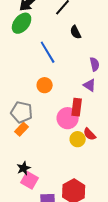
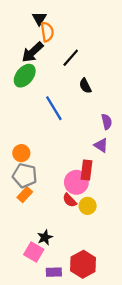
orange circle: (45, 85) -> (21, 153), moved
red semicircle: (90, 134) -> (70, 200), moved
black star: (24, 168) -> (45, 237), moved

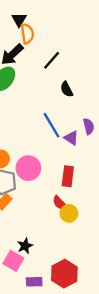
blue line: (54, 108) -> (52, 125), moved
purple triangle: (101, 145) -> (71, 138), moved
pink circle: (76, 182) -> (28, 168), moved
red semicircle: (70, 200) -> (60, 203), moved

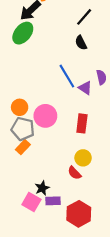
black line: (52, 60) -> (84, 17), moved
red semicircle: (60, 203) -> (74, 173), moved
purple rectangle: (34, 282) -> (53, 201), moved

